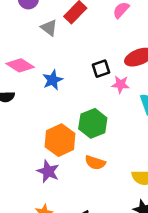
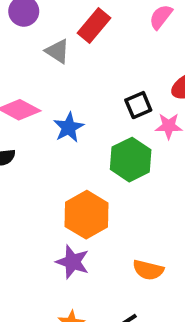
green hexagon: (93, 123) -> (131, 160), moved
orange semicircle: (95, 163) -> (148, 270), moved

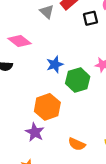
black square: (138, 105) -> (90, 18), moved
blue star: (69, 127) -> (55, 64), moved

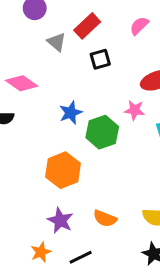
black square: (90, 18) -> (100, 59), moved
purple star: (35, 132) -> (60, 220), moved

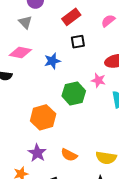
gray triangle: (57, 42) -> (25, 22), moved
pink diamond: (22, 83) -> (20, 53), turned -30
blue star: (71, 113) -> (52, 61), moved

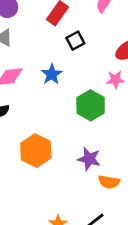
orange hexagon: (43, 117) -> (36, 151), moved
purple star: (37, 153) -> (89, 159), moved

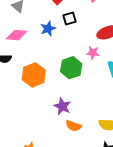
blue star: (52, 74) -> (48, 29), moved
orange hexagon: (36, 151) -> (34, 75), moved

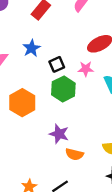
black square: (69, 19) -> (57, 64), moved

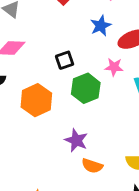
blue star: (31, 48) -> (101, 26), moved
black square: (57, 64) -> (65, 60), moved

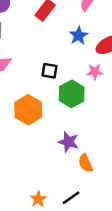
black square: (65, 60) -> (49, 71), turned 35
orange semicircle: (92, 166) -> (86, 163), turned 54

